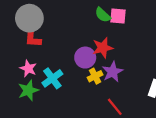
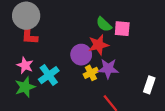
green semicircle: (103, 15) -> (104, 24), moved
pink square: (118, 16) -> (122, 29), moved
purple star: (113, 72) -> (108, 69), turned 30

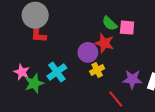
red star: (98, 45) -> (104, 43), turned 30
pink star: (25, 65) -> (22, 72), moved
purple star: (108, 69) -> (132, 79), moved

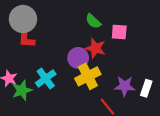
green semicircle: (110, 23) -> (93, 21), moved
yellow cross: (97, 70) -> (88, 76), size x1.6

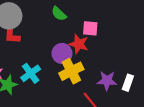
green semicircle: (93, 21) -> (59, 14), moved
pink square: (119, 32) -> (90, 28), moved

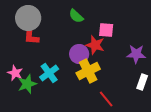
purple star: (107, 81) -> (136, 54), moved

